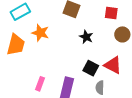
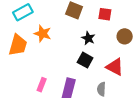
red square: (111, 13) -> (105, 14), moved
black square: (91, 68) -> (85, 60), moved

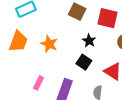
red square: (105, 14) -> (108, 18), size x1.5
orange star: (43, 34) -> (49, 44), moved

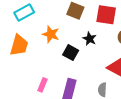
orange star: (49, 44) -> (51, 34), moved
black square: (84, 62) -> (71, 53), moved

